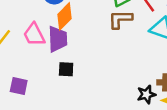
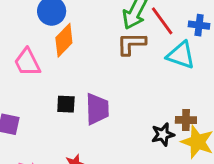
purple trapezoid: (58, 39) -> (97, 109), moved

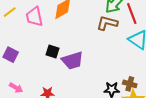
purple trapezoid: (97, 109) -> (72, 60), turned 60

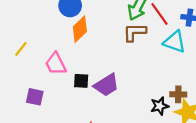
pink trapezoid: (34, 17) -> (56, 64), moved

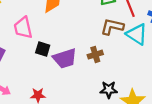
brown L-shape: (135, 32) -> (112, 27), moved
brown cross: (178, 94) -> (95, 55), moved, turned -32

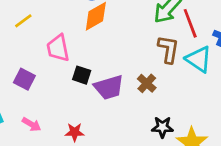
brown L-shape: (112, 27) -> (168, 49), turned 85
brown cross: (95, 55) -> (147, 83), turned -32

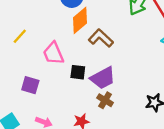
brown L-shape: (168, 49) -> (101, 38), moved, turned -45
brown cross: (147, 83) -> (105, 100), moved

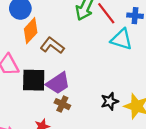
black square: (78, 72) -> (34, 80), size x1.6

